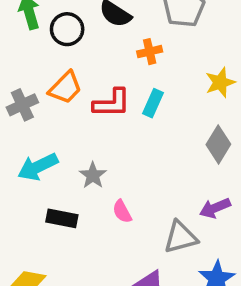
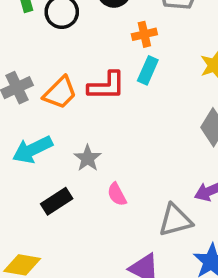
orange trapezoid: (65, 88) -> (60, 93), moved
cyan rectangle: (153, 103) -> (148, 70), moved
black rectangle: (62, 218) -> (57, 201), turned -44

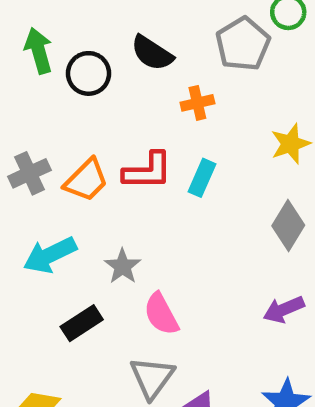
cyan rectangle: (148, 70) -> (202, 178), moved
pink semicircle: (117, 194) -> (161, 314), size x1.4
gray triangle: (175, 220) -> (152, 378), moved, turned -39

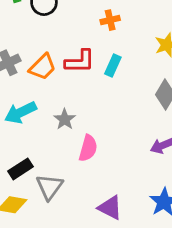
pink semicircle: (161, 314) -> (88, 148), turned -136
black rectangle: (82, 323) -> (21, 169), moved
gray triangle: (152, 378) -> (49, 187), moved

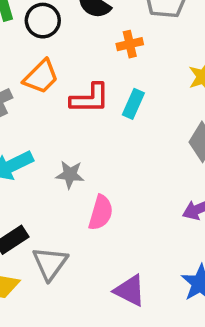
orange trapezoid: (43, 67) -> (41, 77), moved
gray star: (65, 119) -> (70, 175), turned -30

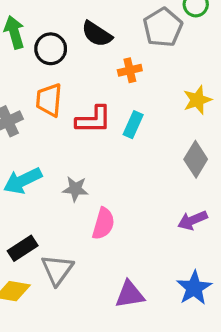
orange trapezoid: (41, 77) -> (49, 100), turned 140
purple triangle: (130, 291) -> (130, 294), turned -36

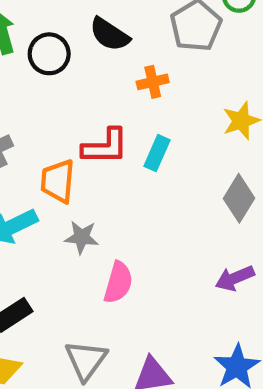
orange trapezoid: (49, 100) -> (58, 181), moved
gray triangle: (57, 270) -> (86, 360), moved

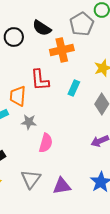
orange cross: (153, 82) -> (62, 50), size x1.6
red L-shape: (105, 147) -> (40, 80), turned 85
cyan rectangle: (157, 153) -> (74, 88), moved

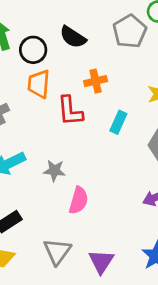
orange cross: (62, 50) -> (96, 81), moved, size x0.7
orange trapezoid: (18, 96) -> (39, 84), moved
purple triangle: (62, 186) -> (101, 261), turned -48

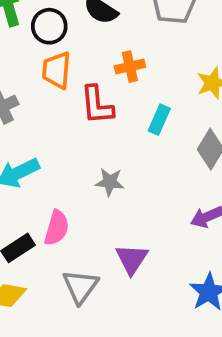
gray star: (54, 171) -> (110, 182), moved
pink semicircle: (79, 200) -> (57, 228), moved
purple triangle: (101, 261) -> (132, 259), moved

